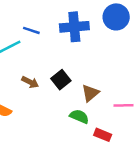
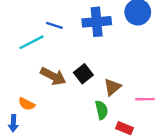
brown arrow: (30, 82) -> (53, 76), size x1.5
green semicircle: (79, 116) -> (101, 110), turned 54

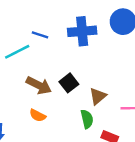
orange semicircle: (27, 104) -> (38, 115), moved

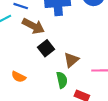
brown arrow: (39, 85) -> (33, 26), moved

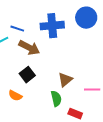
black square: (46, 48) -> (27, 75), moved

